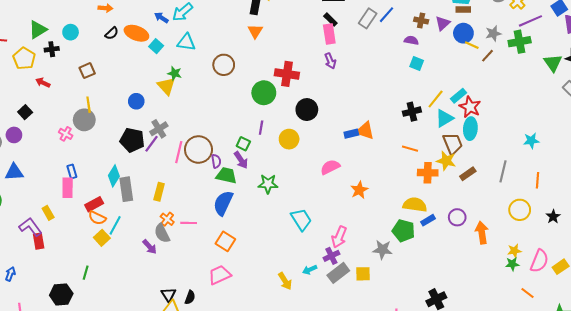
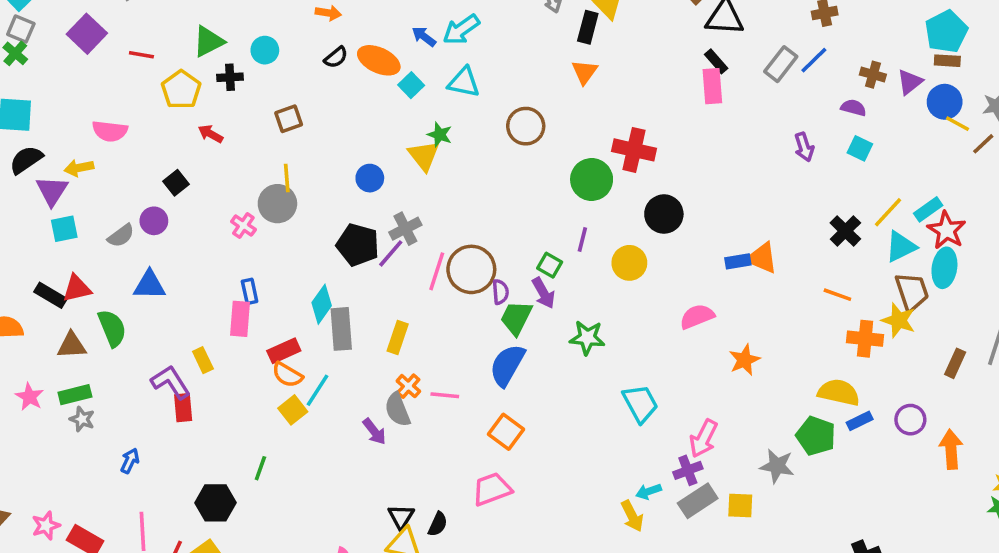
purple arrow: (330, 61) -> (804, 147), moved
black cross: (412, 112) -> (845, 231), turned -36
brown rectangle: (468, 174) -> (955, 363), moved, turned -35
green trapezoid: (226, 175) -> (516, 318), turned -80
yellow arrow: (285, 281) -> (632, 516), moved

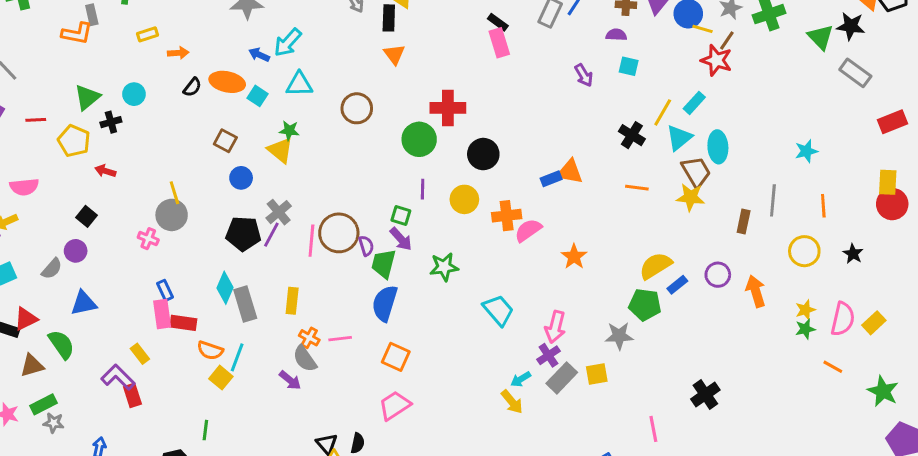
brown square: (289, 119) -> (225, 141), moved, turned -30
red star: (947, 230) -> (716, 60), moved
orange cross: (865, 339) -> (507, 216), moved
red rectangle: (284, 351) -> (183, 323), moved, turned 45
yellow semicircle: (839, 392) -> (655, 266), turned -32

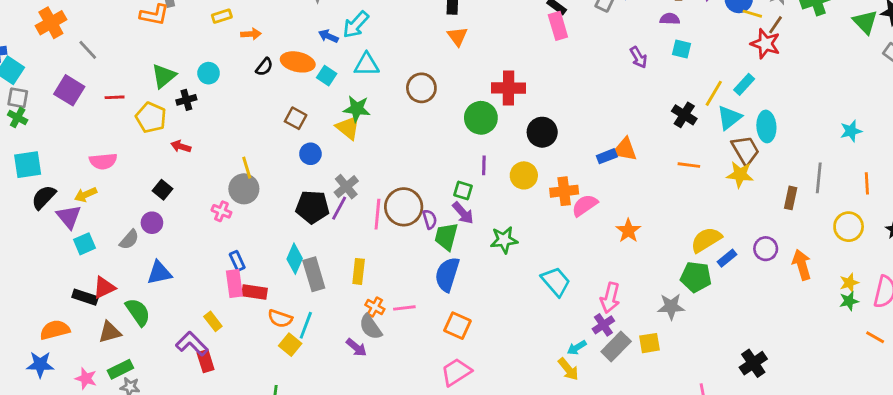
green star: (289, 131) -> (357, 109), size x1.4

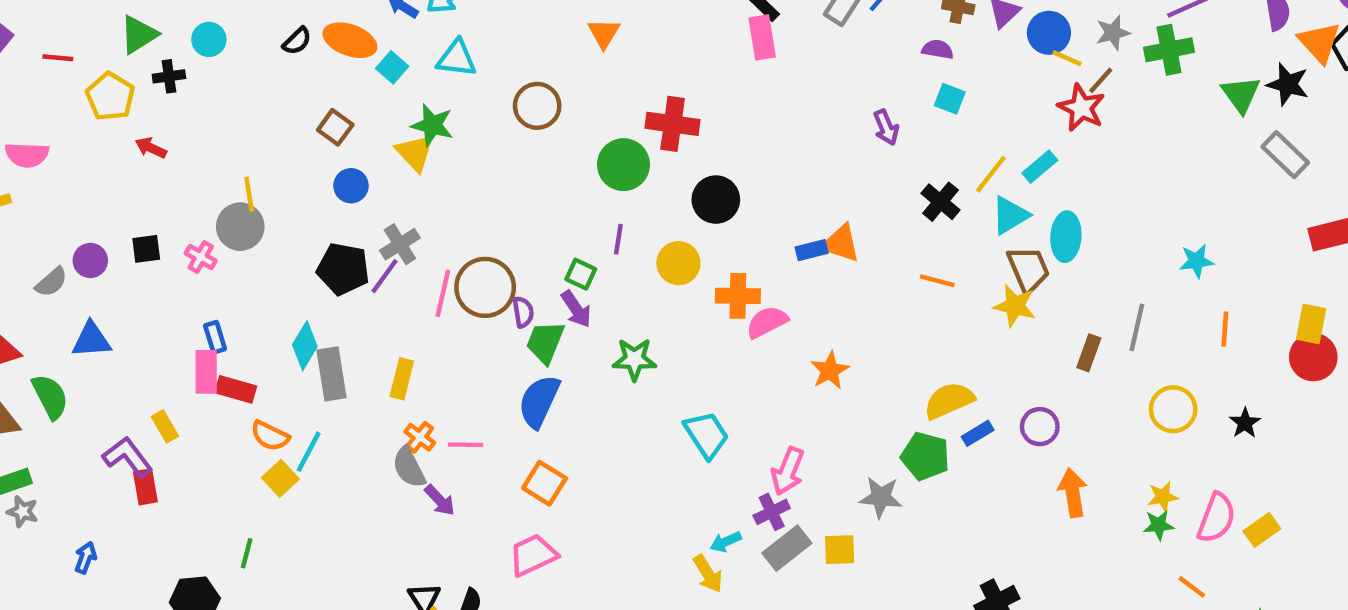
purple arrow: (639, 57) -> (886, 127), moved
orange line: (867, 183) -> (1225, 329), moved
black square: (163, 190) -> (146, 249), moved, turned 36
orange arrow: (802, 265) -> (1073, 493), moved
purple arrow: (356, 347) -> (440, 500), moved

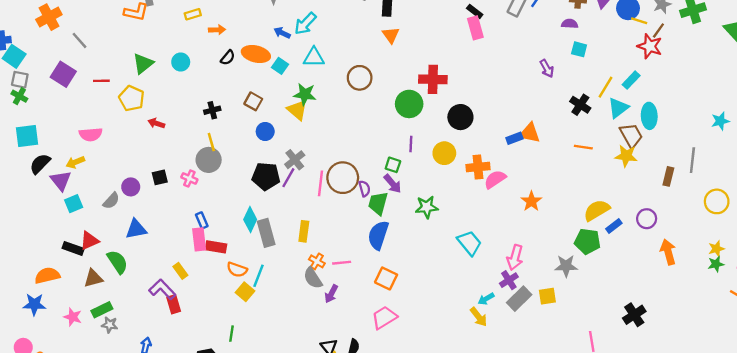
black cross: (169, 76) -> (212, 110), moved
purple arrow: (440, 500) -> (331, 294), turned 78

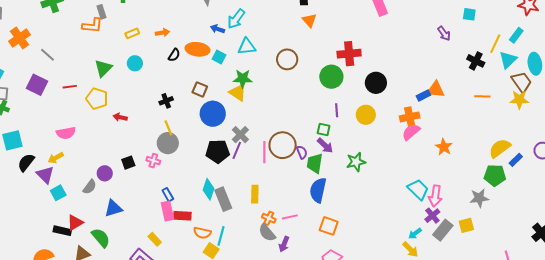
yellow rectangle: (193, 14) -> (132, 33), moved
blue circle: (265, 131) -> (213, 114), size x1.6
orange cross: (478, 167) -> (410, 117), moved
cyan trapezoid: (469, 243) -> (418, 190), moved

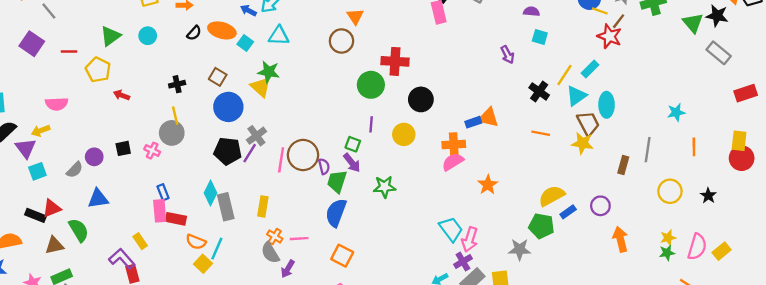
brown circle: (287, 59) -> (341, 41), moved

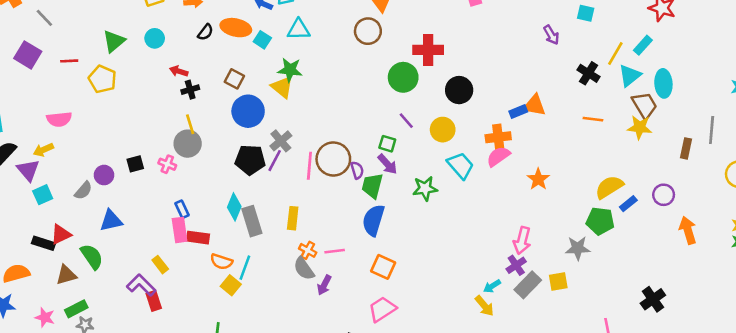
red arrow: (122, 95) -> (179, 71), moved
purple line: (371, 124) -> (406, 121), turned -42
cyan trapezoid: (451, 229) -> (461, 165), moved

